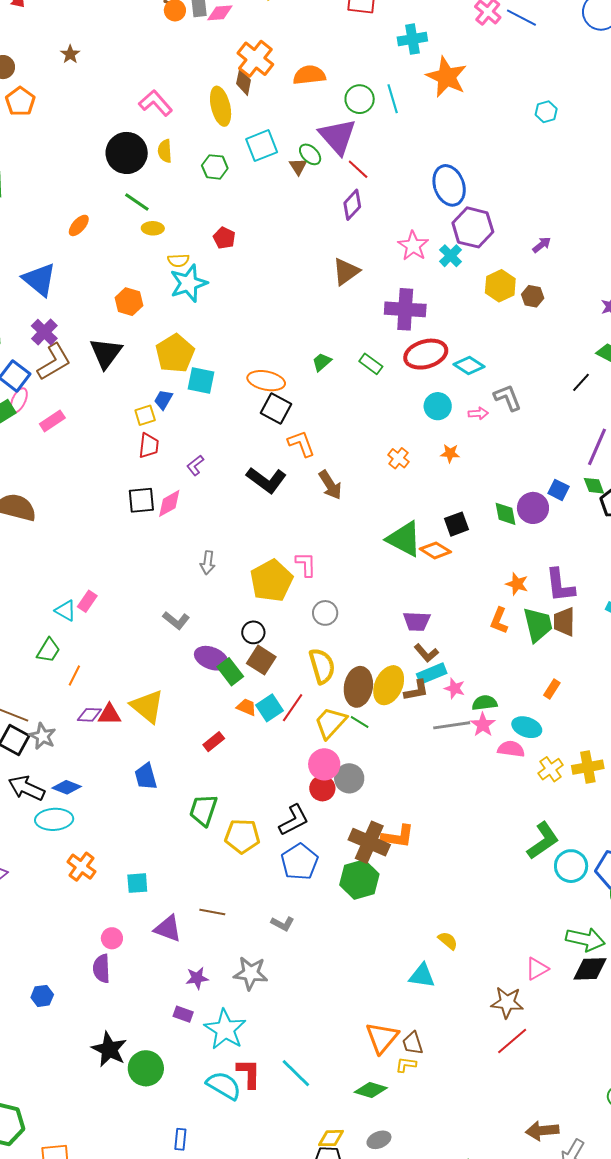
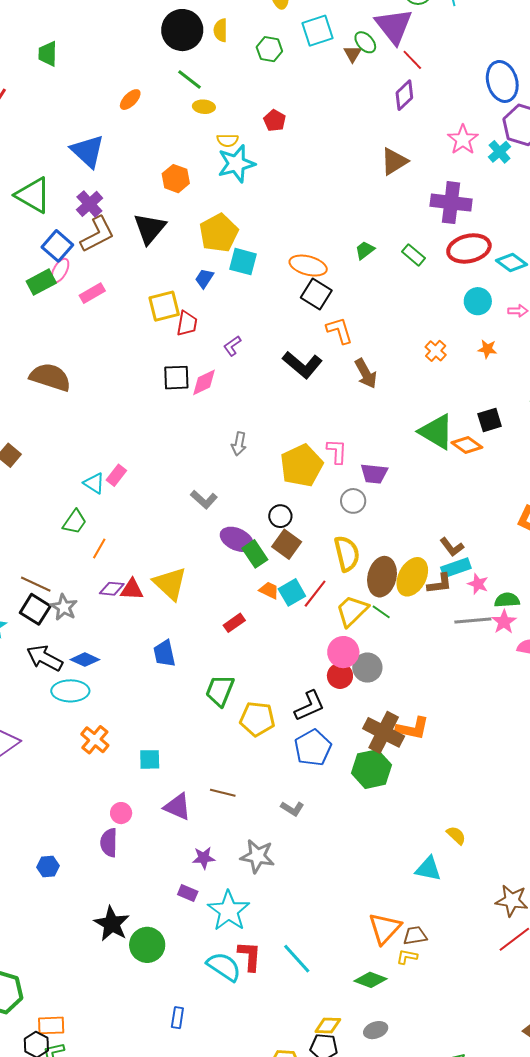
yellow square: (145, 415) -> (164, 306), moved, size x1.5
purple trapezoid: (417, 621) -> (374, 474), moved
brown trapezoid: (413, 1043) -> (415, 936), turned 95

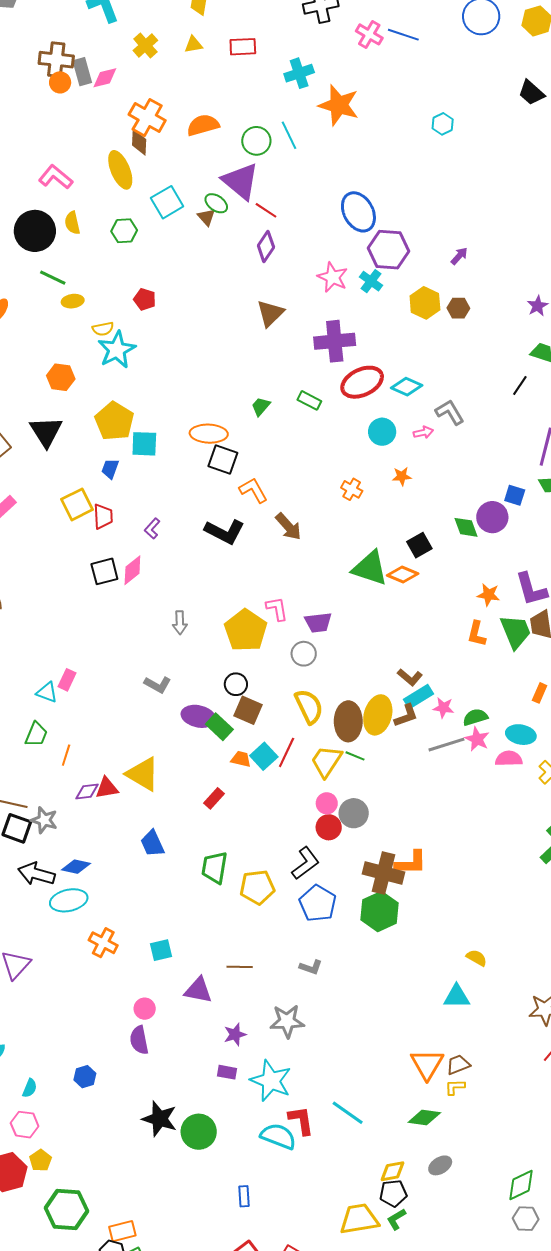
pink circle: (343, 652) -> (327, 803), size x0.7

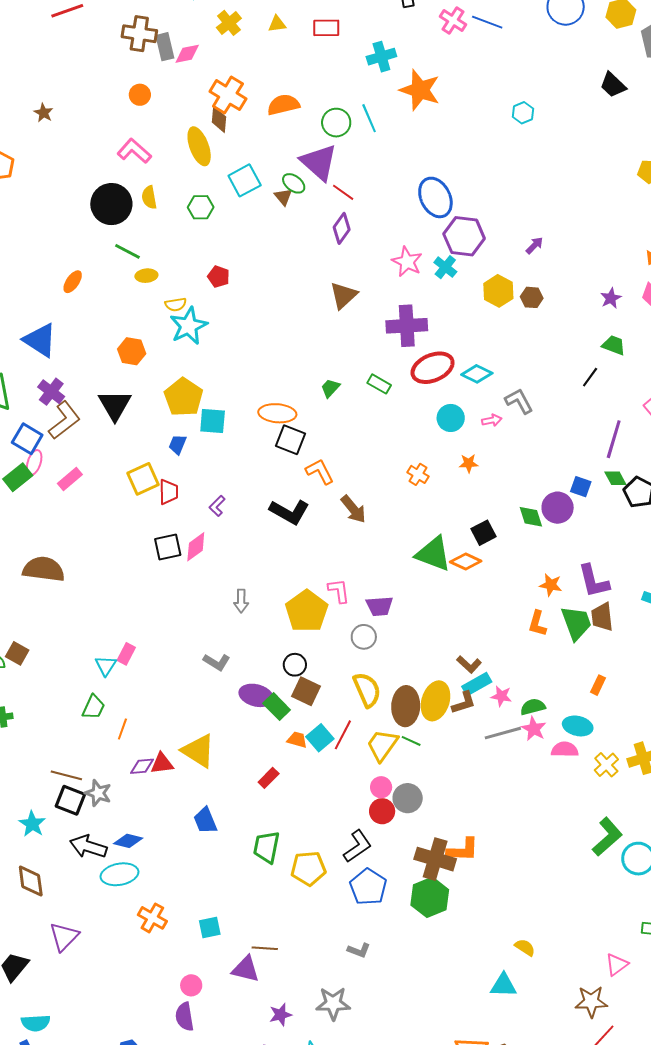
orange circle: (60, 82) -> (140, 95), moved
cyan triangle: (47, 692) -> (106, 666), turned 40
brown line: (240, 967) -> (265, 948), moved

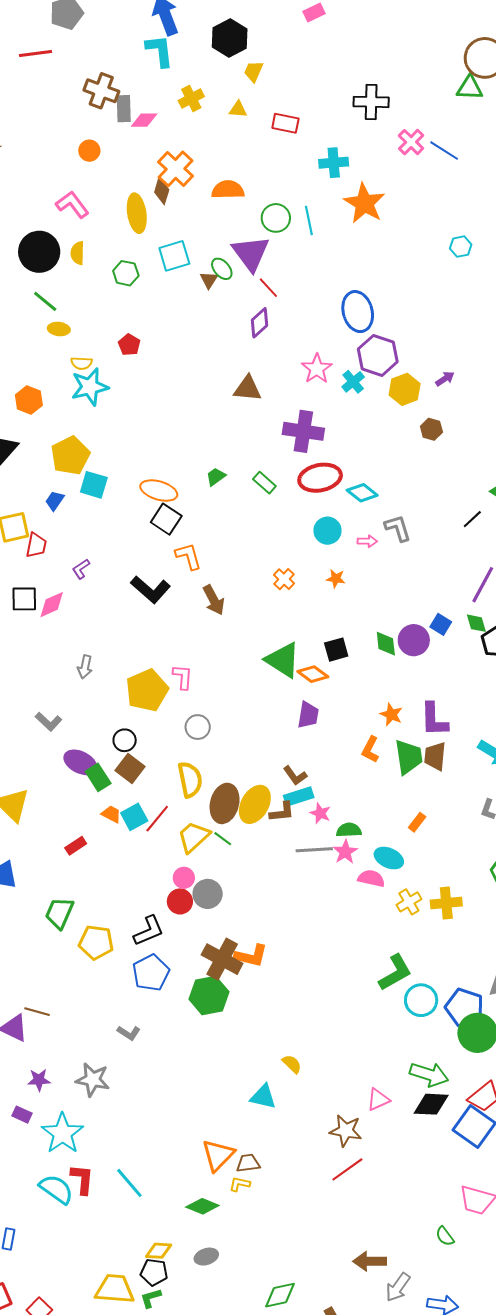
yellow hexagon: (498, 291) -> (405, 389), moved
brown triangle: (343, 295) -> (248, 389), turned 36
purple trapezoid: (379, 606) -> (308, 715), moved, turned -88

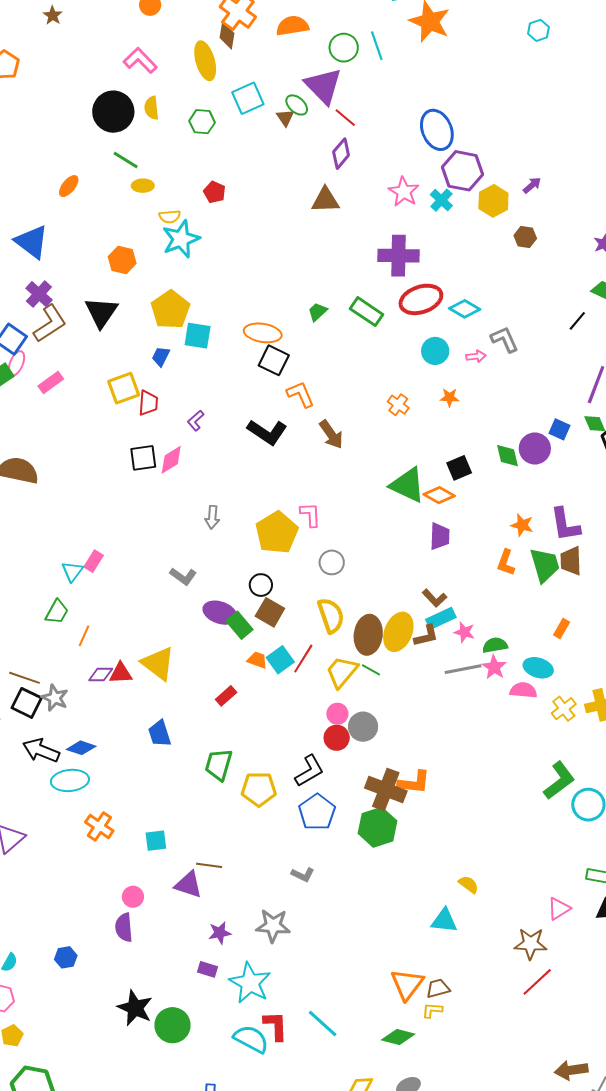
cyan hexagon: (461, 247) -> (538, 30), moved
brown triangle: (248, 389) -> (325, 200), moved
green rectangle: (264, 483) -> (367, 312), size x1.4

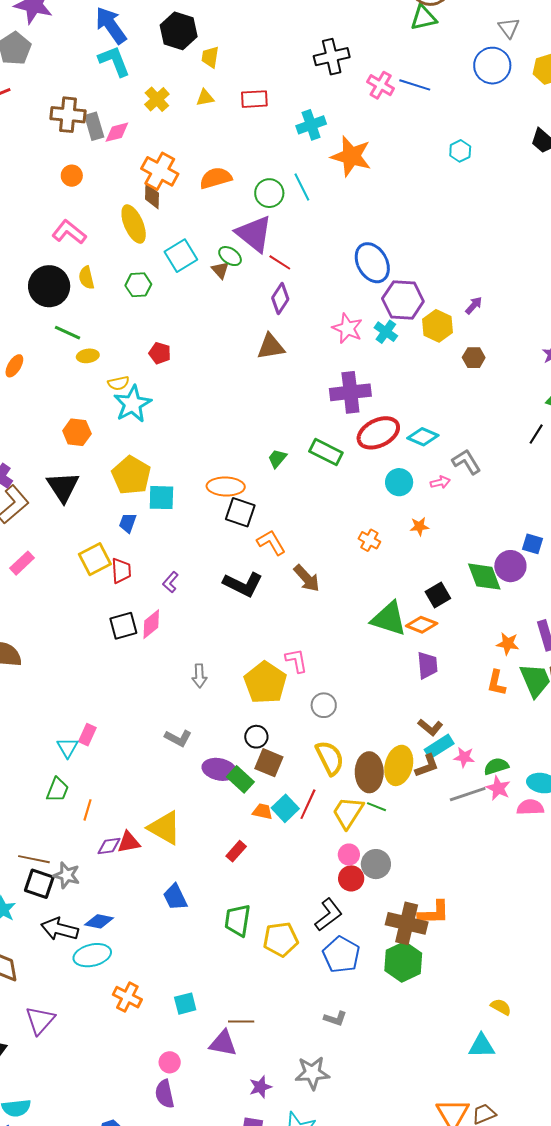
green diamond: (508, 456) -> (484, 577), size x1.4

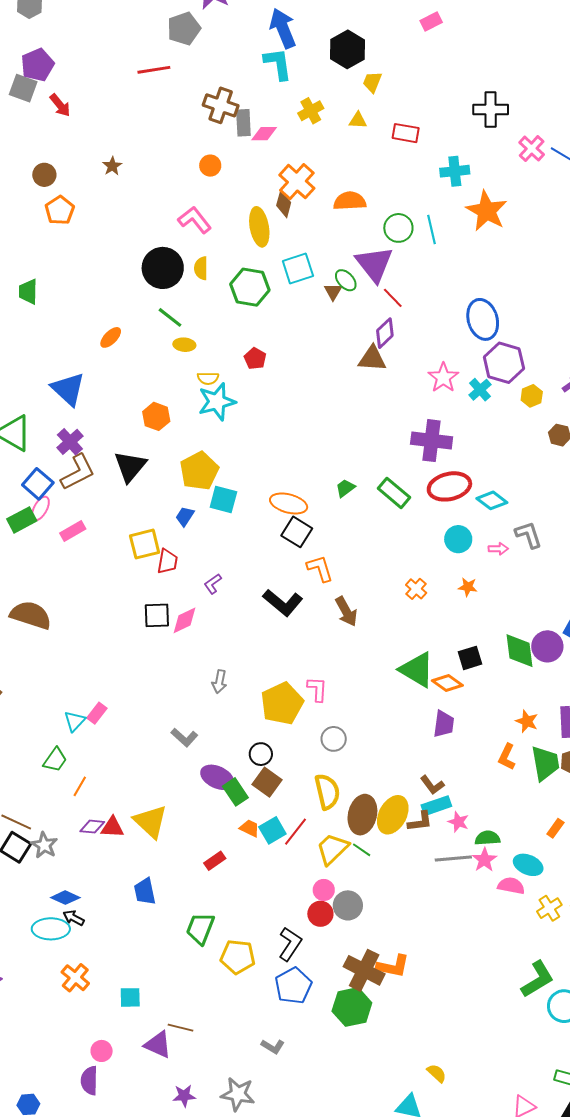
green hexagon: (138, 285) -> (250, 287), size x1.5
yellow hexagon: (438, 326) -> (532, 396), size x0.7
brown triangle: (271, 347) -> (372, 359), moved
black L-shape: (328, 915) -> (290, 944), turned -32
black arrow: (60, 929) -> (74, 918), moved, size x0.6

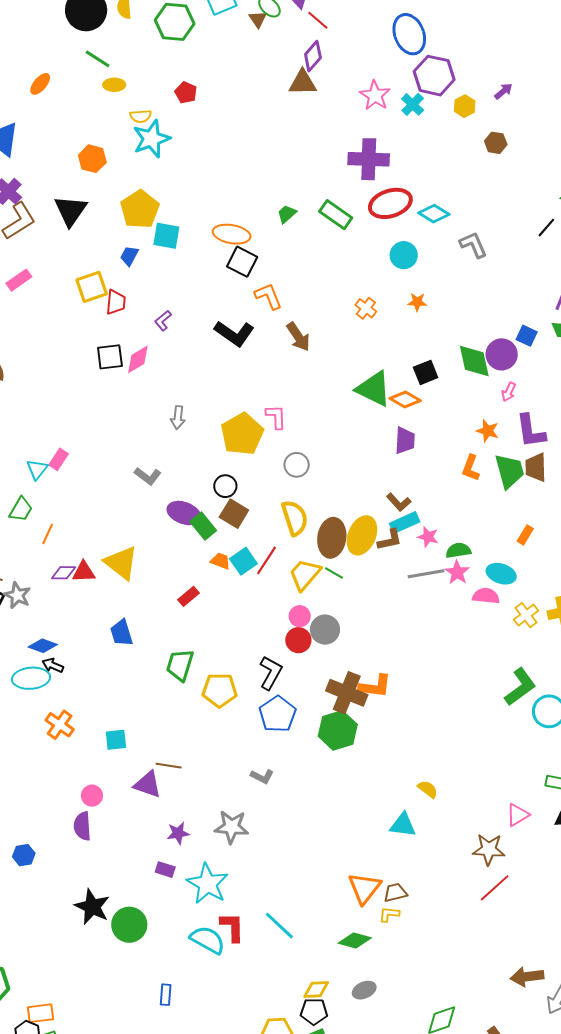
pink arrow: (498, 549) -> (509, 392), moved, turned 120

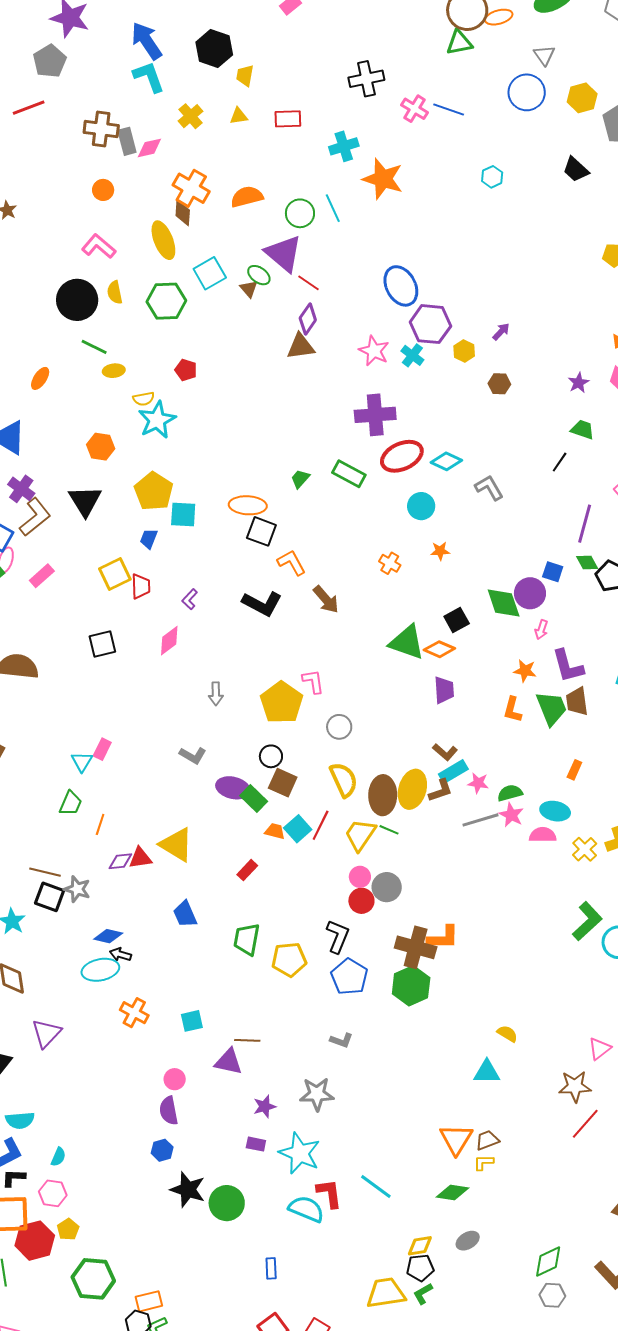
black square: (110, 357) -> (102, 644), moved
blue hexagon: (24, 855) -> (162, 1150), moved

